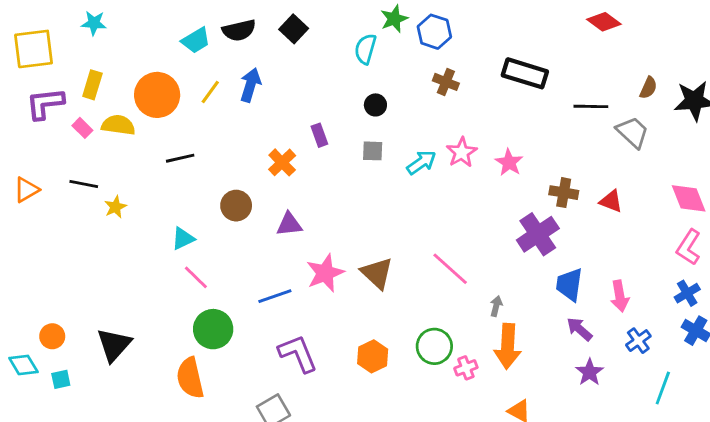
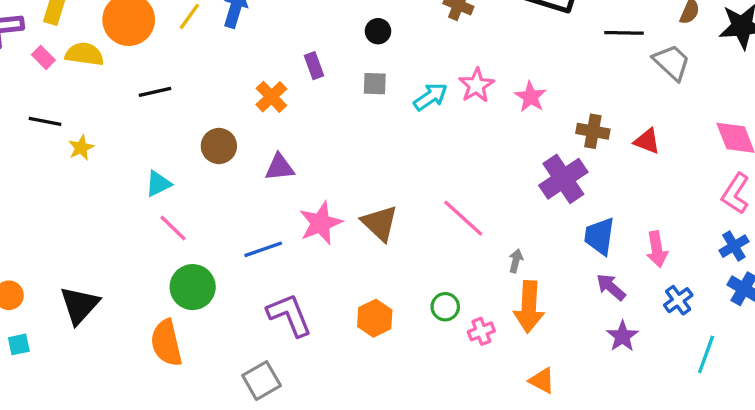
green circle: (434, 346) -> (445, 307), size x0.7

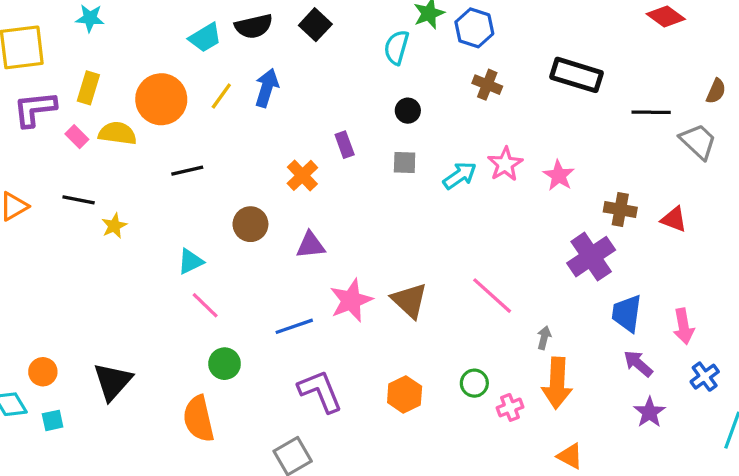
green circle: (193, 287) -> (225, 364), size x0.7

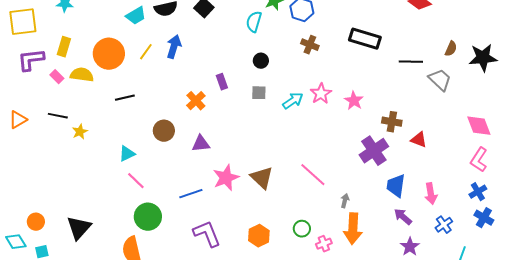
red triangle: (674, 219) -> (419, 140), moved
green circle: (225, 364) -> (148, 217), size x1.4

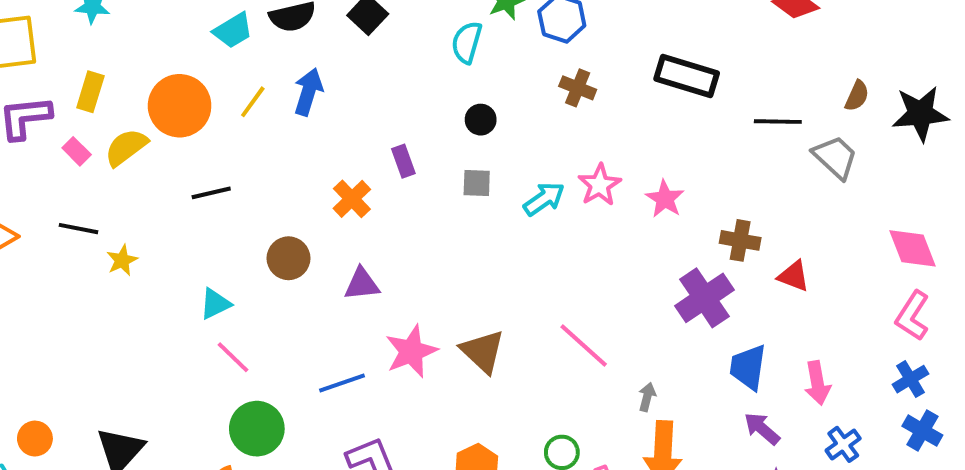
yellow semicircle: (82, 75) -> (126, 147), turned -45

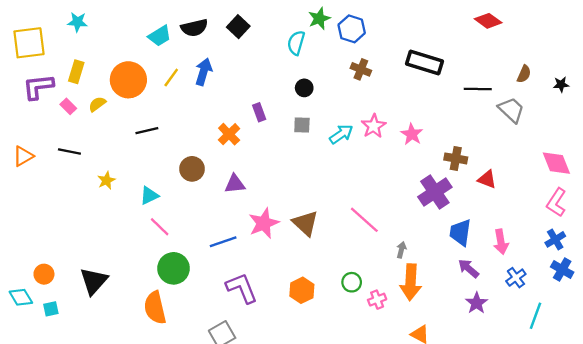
black star: (920, 114) -> (561, 84), size x0.5
yellow semicircle: (126, 147) -> (97, 104), size x0.7
yellow star: (122, 260) -> (106, 180), moved

